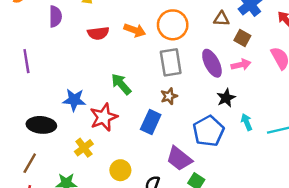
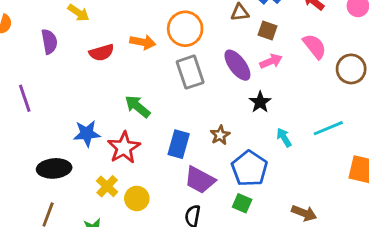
brown star: (169, 96) -> (220, 135), moved
cyan arrow: (247, 122) -> (284, 138), moved
blue pentagon: (209, 131) -> (249, 168), moved
purple trapezoid: (179, 159) -> (200, 180), moved
yellow circle: (120, 170) -> (137, 198), moved

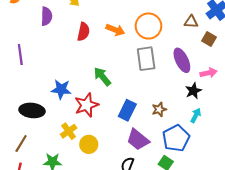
red semicircle: (102, 53) -> (83, 32), turned -72
pink arrow: (271, 61) -> (208, 73), moved
cyan arrow: (284, 138) -> (196, 115), moved, turned 48

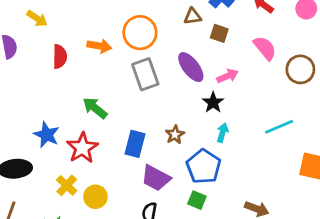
blue star: (61, 89) -> (47, 135), turned 30

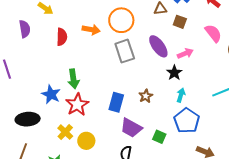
green arrow: (95, 108) -> (73, 79), moved, turned -138
blue pentagon: (204, 166) -> (187, 121), moved
green square: (197, 200) -> (159, 137), moved

